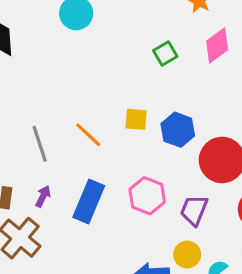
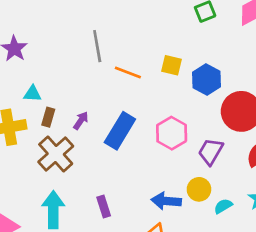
orange line: (88, 135) -> (128, 73), turned -30
gray line: (40, 144) -> (97, 46), moved

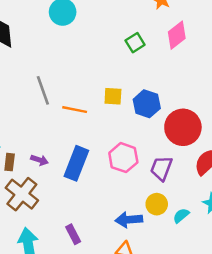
purple arrow: (81, 121) -> (39, 160), turned 84

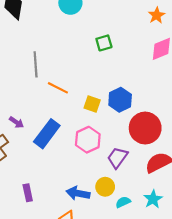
green square: (135, 43) -> (104, 43), moved
yellow square: (113, 96) -> (92, 104), moved

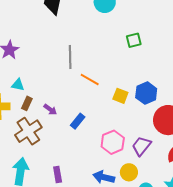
blue rectangle: (47, 134) -> (78, 121), size x0.6
pink hexagon: (88, 140) -> (113, 142), moved

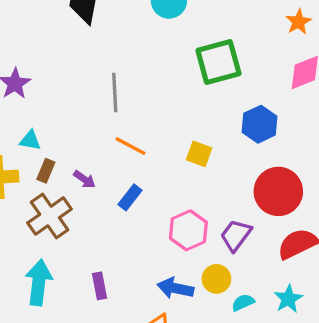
green square: (134, 40) -> (218, 62), size x1.8
orange line: (90, 80) -> (131, 146), moved
blue hexagon: (146, 93) -> (259, 124), moved

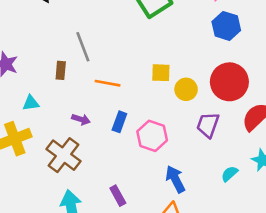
blue hexagon: (259, 124) -> (226, 26), moved
brown rectangle: (46, 171) -> (61, 70), moved
pink hexagon: (188, 230) -> (152, 136), moved
yellow circle: (216, 279) -> (186, 89), moved
blue arrow: (175, 288) -> (175, 179), turned 68

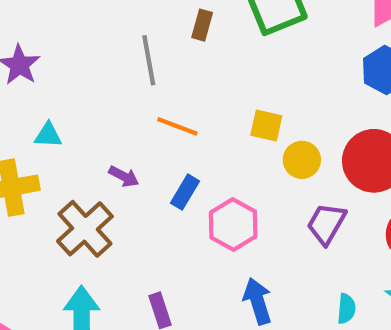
brown rectangle: (61, 70) -> (202, 25), moved
cyan semicircle: (230, 174) -> (346, 309), turned 126

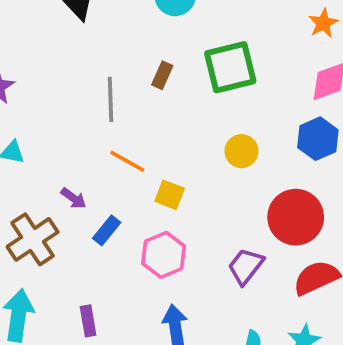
yellow square: (266, 125) -> (170, 195), moved
yellow circle: (302, 160) -> (241, 151), moved
blue rectangle: (185, 192) -> (107, 230), moved

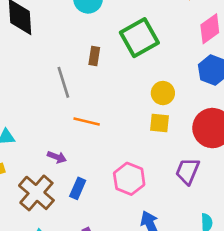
yellow square: (170, 195) -> (159, 123), moved
blue rectangle: (107, 230) -> (78, 188), moved

